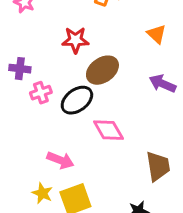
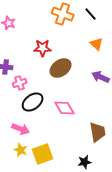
black ellipse: (77, 100) -> (33, 102), moved
pink arrow: (60, 160) -> (21, 129), moved

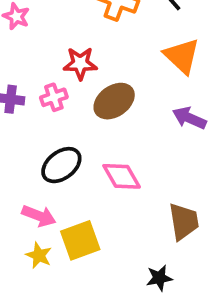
orange triangle: (97, 44) -> (182, 56), size x1.5
pink cross: (20, 83) -> (54, 97), moved
yellow square: (43, 154) -> (80, 240), moved

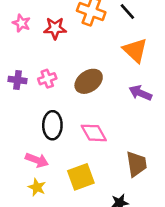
red star: (80, 63) -> (55, 28), moved
black ellipse: (61, 165) -> (52, 125), turned -52
yellow square: (80, 240) -> (81, 177), moved

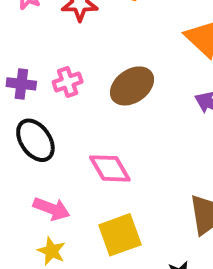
black ellipse: (52, 125) -> (35, 140), moved, turned -36
pink diamond: (94, 133) -> (110, 168), moved

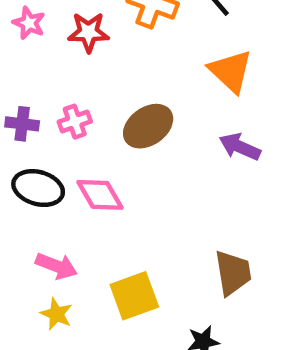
black ellipse: (35, 140) -> (38, 188), turned -39
pink diamond: (110, 168) -> (100, 195), moved

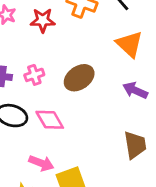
pink arrow: (56, 266) -> (41, 163), moved
brown trapezoid: (233, 273) -> (135, 145), moved

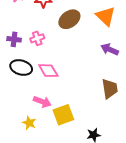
brown ellipse: (79, 78) -> (69, 19), moved

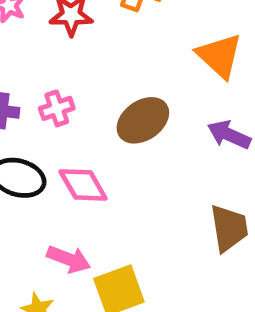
brown ellipse: (69, 19) -> (143, 120), moved

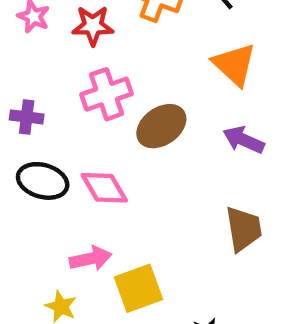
pink cross: (57, 108) -> (107, 94), moved, size x1.5
pink arrow: (69, 259) -> (91, 259), turned -33

